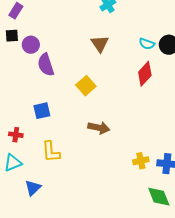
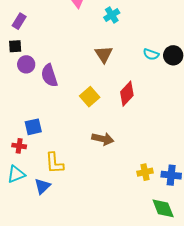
purple circle: (31, 45) -> (26, 64), moved
red diamond: (145, 74) -> (127, 94), moved
blue square: (42, 111) -> (33, 127), moved
blue triangle: (33, 188) -> (42, 186), moved

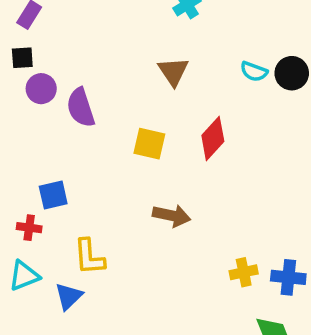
yellow square: (90, 97) -> (149, 144), turned -36

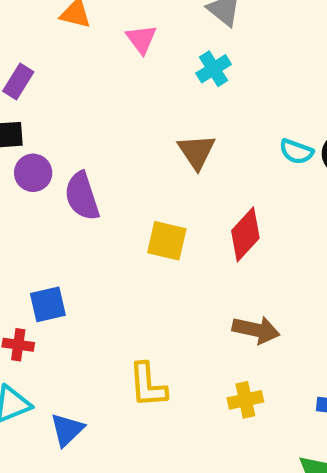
brown arrow: (172, 216) -> (256, 330), moved
yellow L-shape: (89, 257) -> (148, 385), moved
yellow cross: (244, 272) -> (245, 400), moved

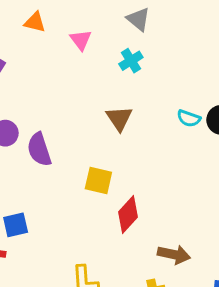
red diamond: (245, 234) -> (128, 215), moved
brown arrow: (256, 330) -> (174, 254), moved

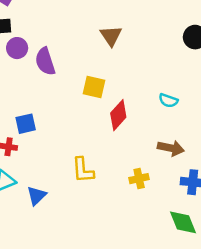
cyan semicircle: (189, 118) -> (168, 100), moved
brown arrow: (174, 254) -> (171, 148), moved

